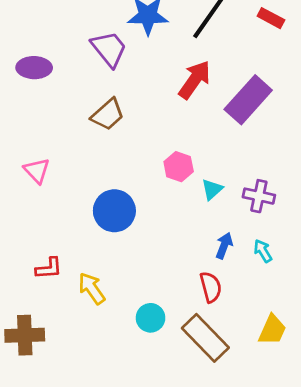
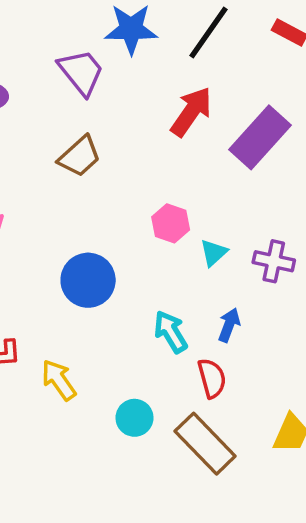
cyan arrow: (263, 251) -> (171, 332), moved, size x1.4

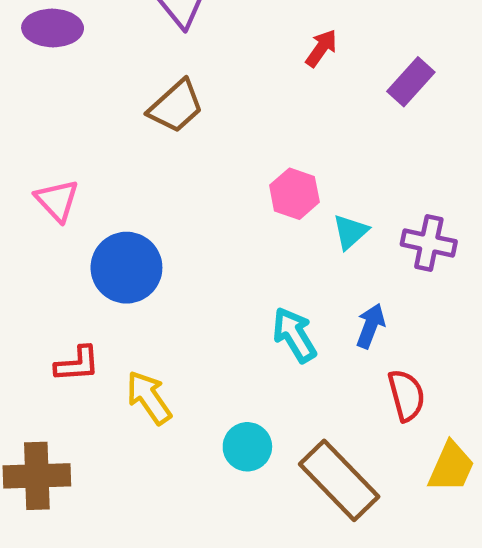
red arrow: (191, 112) -> (321, 48), size x0.6
purple rectangle: (260, 137) -> (411, 82), size x0.6
blue circle: (88, 280) -> (126, 268), moved
red semicircle: (212, 378) -> (406, 395), moved

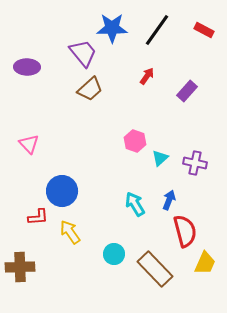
brown trapezoid: (176, 106) -> (90, 89), moved
blue circle: (126, 268) -> (62, 191), moved
red semicircle: (406, 395) -> (185, 231), size x1.4

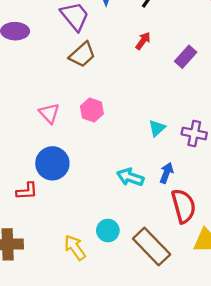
pink hexagon: (135, 141) -> (92, 110), moved
pink triangle: (29, 144) -> (49, 113), moved
cyan arrow: (135, 204) -> (130, 177), turned -40
yellow arrow: (70, 232) -> (75, 248), moved

